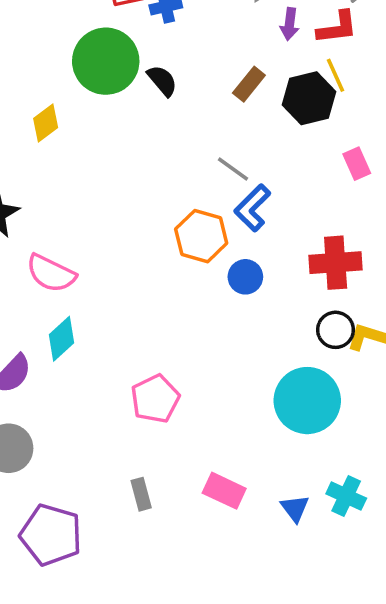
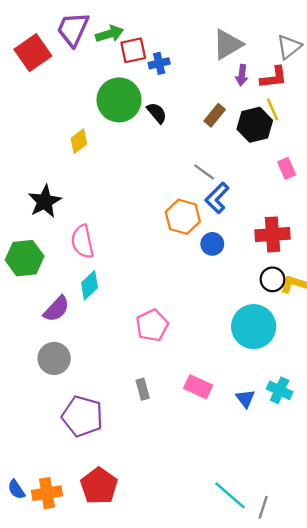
pink semicircle: (51, 273) -> (82, 242), turned 52

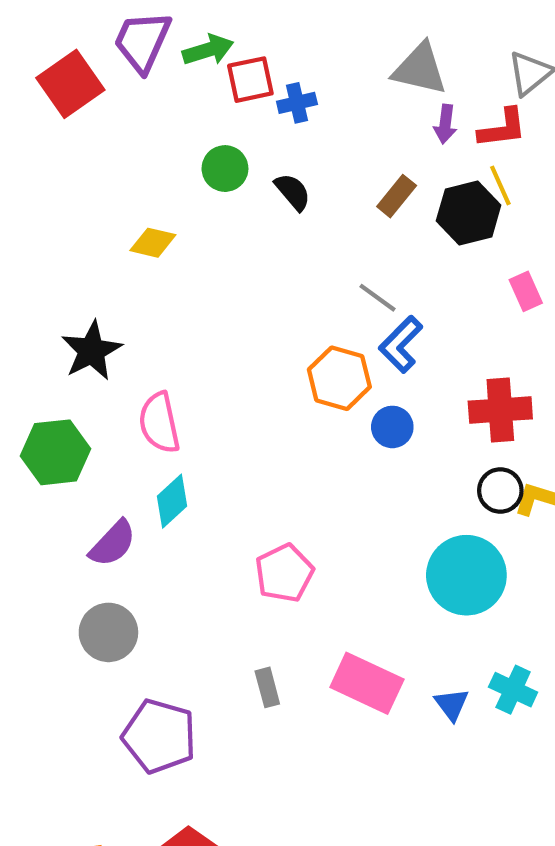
gray triangle: (228, 44) -> (420, 69), turned 44
green circle: (119, 100) -> (225, 169), size x0.6
yellow diamond: (79, 141) -> (153, 243), turned 50
pink rectangle: (198, 387) -> (367, 683), size x1.4

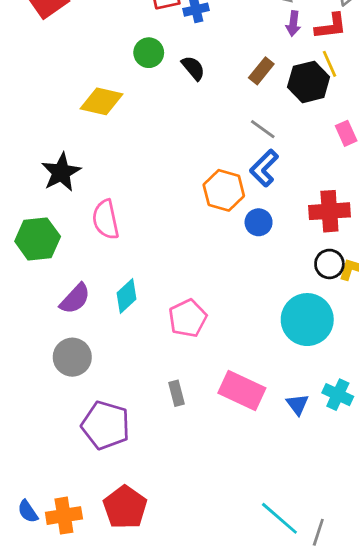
yellow diamond: (153, 243) -> (101, 101), size x1.4
gray line: (377, 298) -> (263, 129), moved
cyan diamond: (172, 501) -> (126, 296), moved

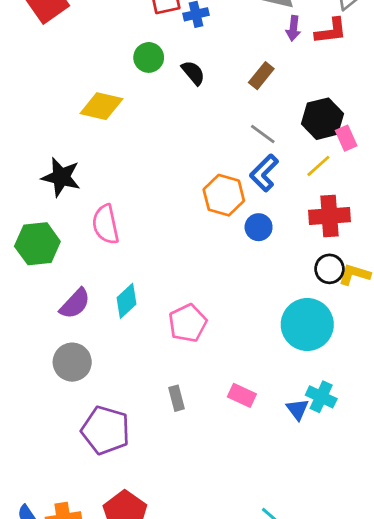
yellow line: (329, 64) -> (318, 166), moved, turned 72
black hexagon: (309, 82) -> (323, 119), moved
black star: (61, 172) -> (61, 177), turned -30
pink rectangle: (242, 390) -> (242, 395), size x0.6
cyan cross: (338, 395) -> (321, 397), moved

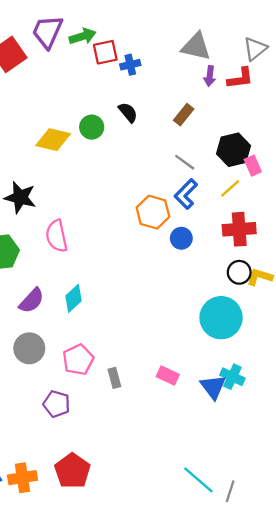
green circle: (149, 57) -> (92, 127), moved
pink pentagon: (188, 323) -> (78, 360), moved
blue triangle: (297, 409) -> (213, 387), size x1.4
purple pentagon: (106, 430) -> (57, 404), size x0.7

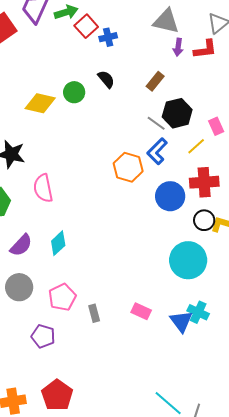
red square: (105, 52) -> (86, 26), turned -30
black hexagon: (234, 150) -> (177, 113), moved
blue circle: (181, 238) -> (170, 196), moved, size x1.5

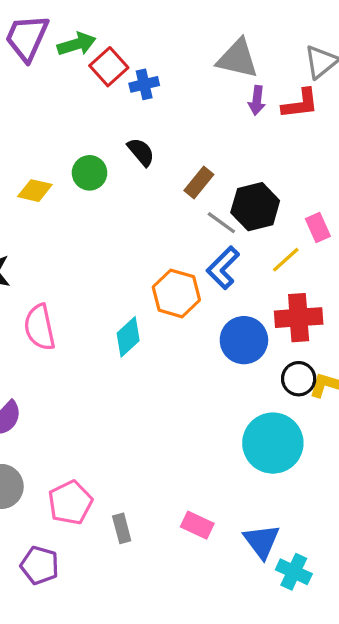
brown rectangle: (155, 81) -> (199, 182), moved
yellow diamond: (40, 103) -> (35, 191), size x0.7
cyan diamond: (58, 243) -> (128, 337), moved
cyan cross: (198, 312) -> (294, 572), moved

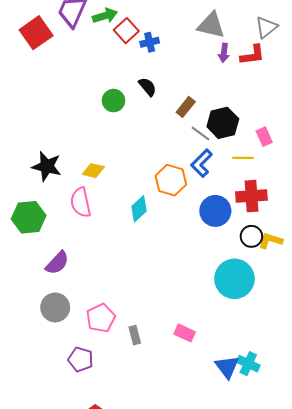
yellow diamond: (35, 191) -> (93, 171), moved
yellow line: (286, 260) -> (243, 158), turned 42
blue triangle: (262, 541) -> (227, 367), moved

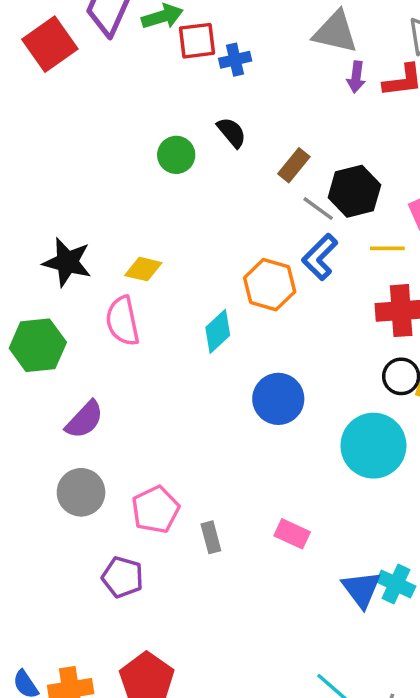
red square: (126, 31) -> (197, 41), turned 35
blue circle: (215, 211) -> (278, 399), moved

